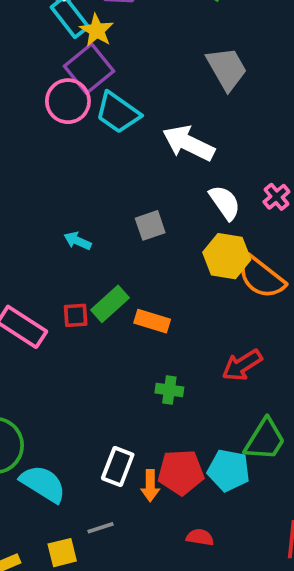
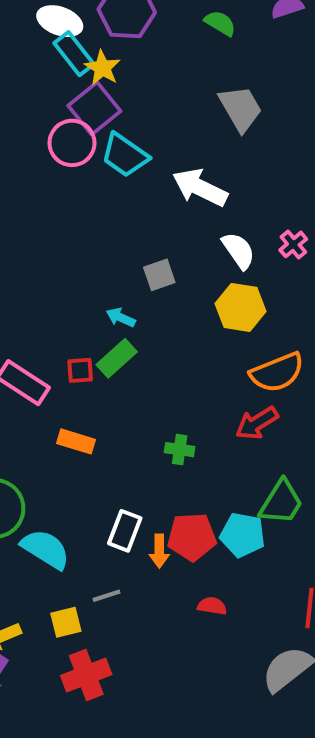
cyan arrow: (78, 241) -> (121, 318), moved
orange semicircle: (261, 277) -> (277, 372), moved, turned -60
orange rectangle: (152, 321) -> (76, 441), moved

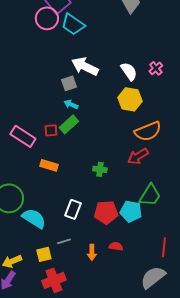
white arrow: (200, 188) -> (85, 66), moved
gray square: (159, 275) -> (69, 83), moved
orange arrow: (159, 551) -> (92, 252), moved

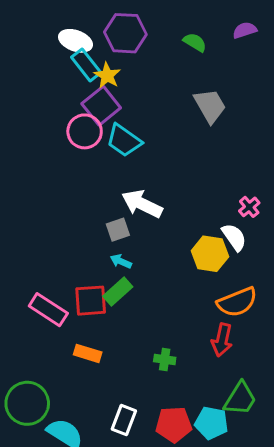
white semicircle: (129, 71) -> (234, 237), moved
red square: (51, 130) -> (91, 301), size x1.6
red arrow: (138, 156) -> (222, 340), turned -45

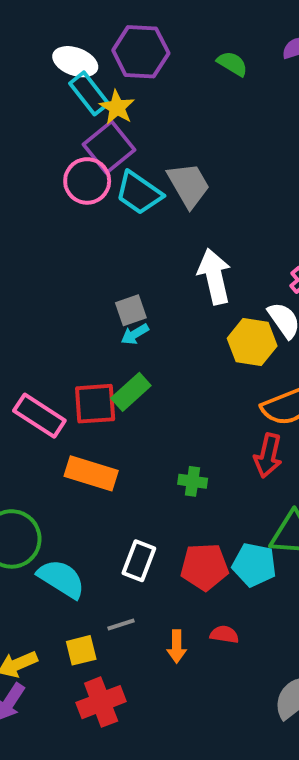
gray trapezoid: (210, 106) -> (189, 185), moved
white arrow: (142, 204) -> (214, 276), moved, turned 51
cyan arrow: (121, 261) -> (135, 334), moved, turned -55
orange rectangle: (88, 353) -> (91, 473), size x1.4

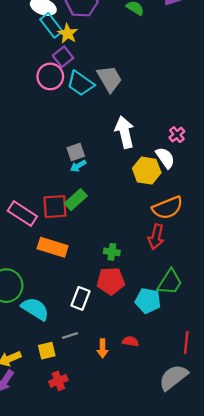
purple square: (109, 147) -> (63, 57), size x0.7
red pentagon: (204, 567) -> (111, 281), moved
red cross: (101, 702) -> (58, 381), size x0.7

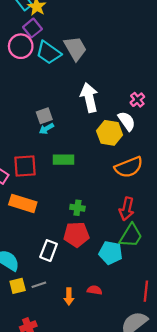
green rectangle: (76, 200) -> (64, 160), moved, turned 42
red arrow: (156, 237) -> (127, 209), moved
yellow square: (47, 351) -> (18, 286), moved

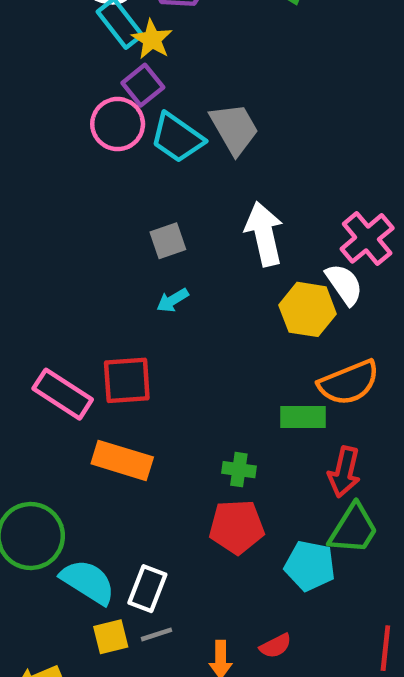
pink cross: (137, 100) -> (367, 238), size x1.6
gray square: (44, 116) -> (168, 241), moved
green rectangle: (64, 160) -> (303, 417), moved
white rectangle: (49, 251) -> (147, 589), moved
red semicircle: (95, 290) -> (276, 646), turned 144

